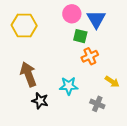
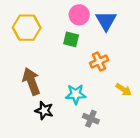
green square: (80, 36) -> (71, 39), moved
gray cross: (97, 104) -> (91, 119), moved

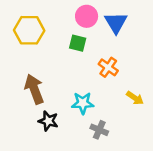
orange cross: (99, 62) -> (108, 67), turned -30

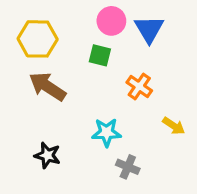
brown arrow: (34, 89) -> (47, 86), moved, turned -36
black star: (48, 121) -> (47, 155), moved

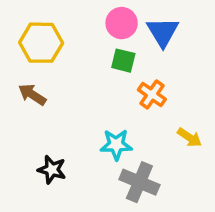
green square: (100, 55) -> (123, 61), moved
brown arrow: (47, 86) -> (32, 95), moved, size x0.7
gray cross: (128, 167) -> (139, 182), size x1.5

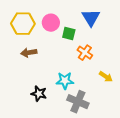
pink circle: (122, 23) -> (51, 23), moved
brown arrow: (32, 95) -> (29, 53), moved, turned -42
black star: (52, 170) -> (39, 94), moved

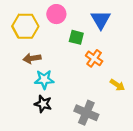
pink circle: (51, 23) -> (56, 14), moved
cyan star: (65, 81) -> (44, 79), moved

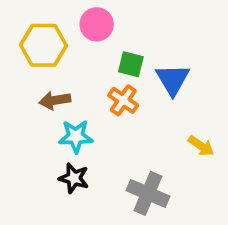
blue triangle: (101, 20) -> (173, 79), moved
orange cross: (94, 58) -> (123, 100), moved

